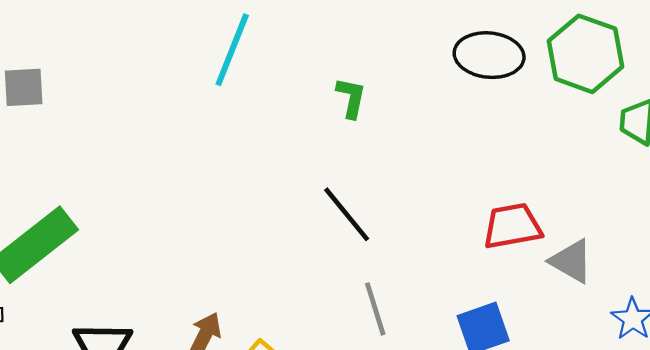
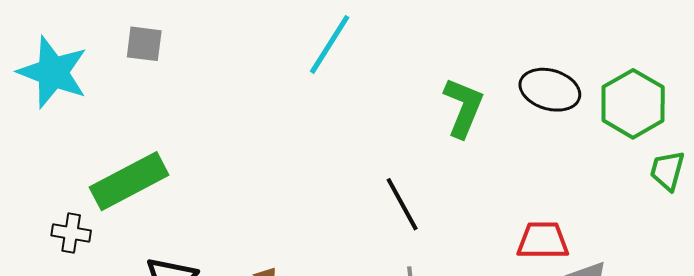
green L-shape: (351, 98) -> (463, 107), moved, size x1.6

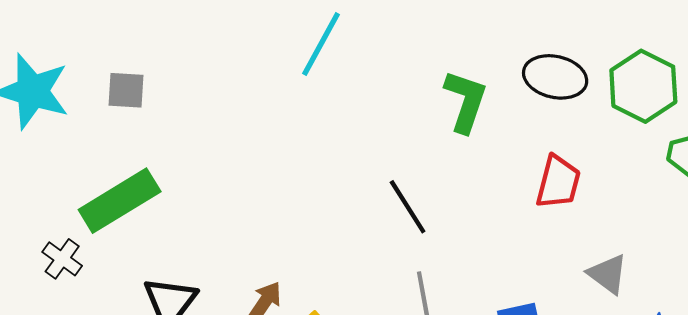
gray square: (144, 44) -> (126, 90), moved
black cross: (71, 233) -> (62, 259), turned 30
red trapezoid: (543, 241) -> (558, 182), moved, turned 108

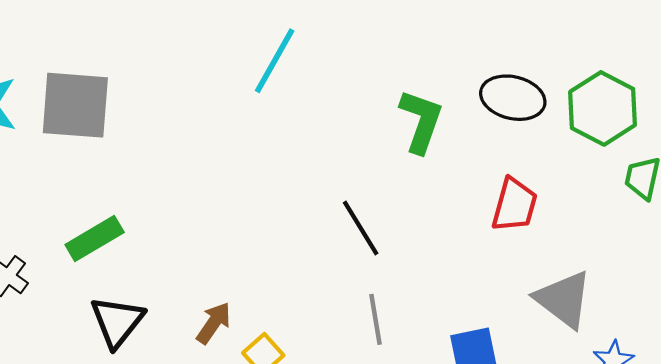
gray square: (126, 90) -> (75, 105), size x1.8
green rectangle: (120, 201) -> (95, 239), moved, size x0.7
gray triangle: (608, 274) -> (564, 299), size x1.4

